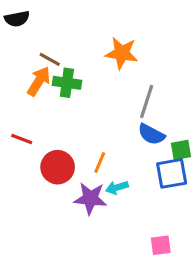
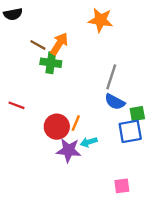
orange star: (122, 53) -> (101, 20), moved
orange arrow: (39, 81) -> (59, 44), moved
red circle: (58, 167) -> (57, 127), moved

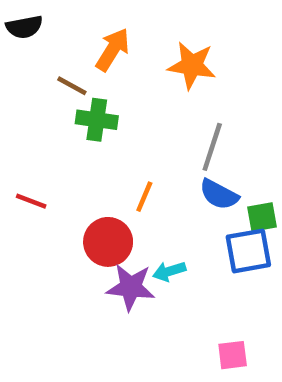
orange star: (101, 20) -> (192, 65), moved
orange arrow: (59, 44) -> (113, 50), moved
orange line: (76, 123) -> (144, 197), moved

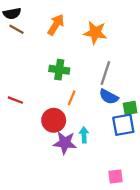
brown line: (72, 86) -> (17, 29), moved
green cross: (97, 120) -> (59, 70), moved
cyan arrow: (169, 271) -> (84, 135), turned 104

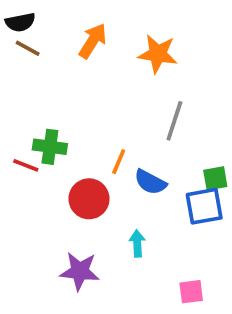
green cross: (59, 70) -> (50, 147), moved
blue semicircle: (109, 97) -> (150, 182), moved
cyan arrow: (84, 135) -> (137, 243), moved
purple star: (65, 143) -> (80, 271), moved

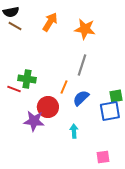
gray line: (174, 121) -> (82, 65), moved
blue semicircle: (150, 182) -> (81, 98), turned 108
purple star: (80, 271) -> (34, 121), moved

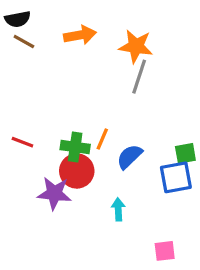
orange arrow: (50, 22) -> (80, 35), turned 48
gray line: (82, 65) -> (139, 77), moved
green cross: (27, 79) -> (75, 147), moved

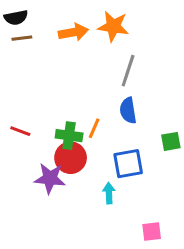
brown line: (24, 41) -> (22, 38), turned -36
orange star: (136, 46) -> (113, 26), moved
blue semicircle: (129, 157) -> (128, 110), moved, turned -55
blue square: (176, 177) -> (128, 164), moved

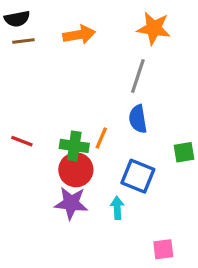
orange star: (113, 26) -> (154, 28), moved
blue square: (128, 164) -> (138, 176), turned 32
purple star: (50, 178) -> (71, 203), moved

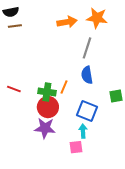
orange arrow: (79, 35) -> (67, 22), moved
cyan arrow: (117, 208) -> (83, 131), moved
pink square: (163, 249) -> (76, 147), moved

